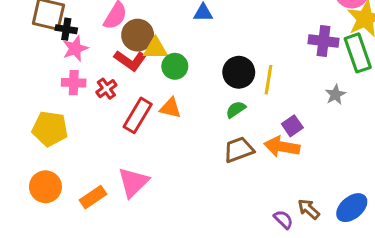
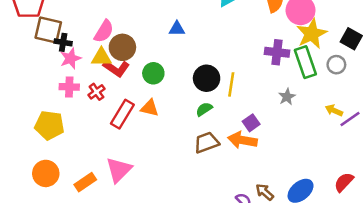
yellow triangle: (155, 48) -> (101, 57), moved

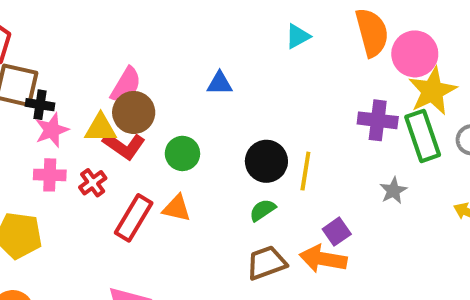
pink semicircle: (104, 31) -> (126, 85), moved

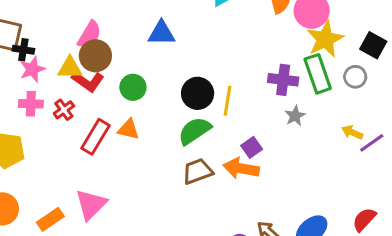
blue triangle: (220, 83) -> (161, 33), size x1.4
purple cross: (378, 120) -> (283, 80), moved
green semicircle: (263, 210) -> (195, 131), size x1.6

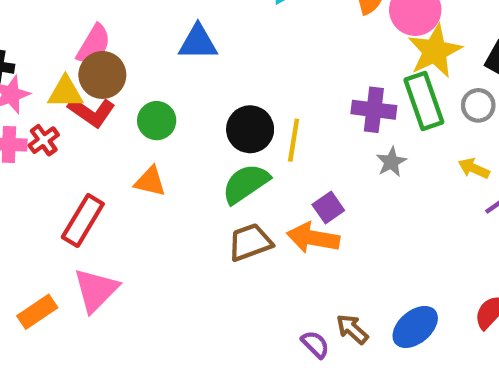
red cross: (64, 110) -> (44, 140), moved
yellow arrow: (352, 132) -> (474, 168), moved
red rectangle: (95, 137) -> (83, 221), moved

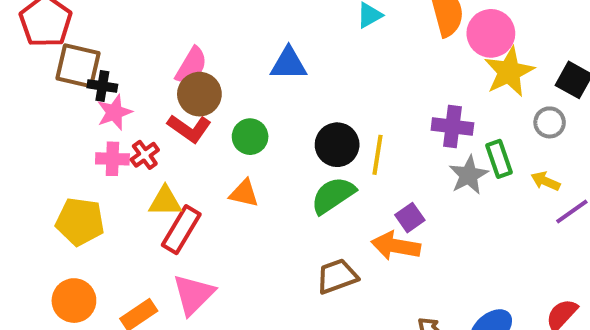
yellow triangle: (65, 92) -> (165, 201), moved
green rectangle: (424, 101) -> (499, 159), moved, size x0.7
gray star: (391, 162) -> (469, 175), size x1.4
brown trapezoid: (250, 242) -> (337, 276), moved

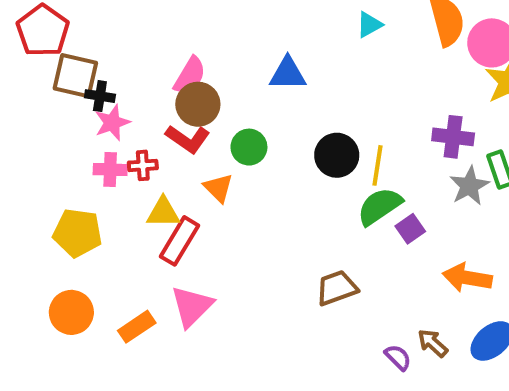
red cross: (145, 155) -> (143, 165), turned 32
orange triangle: (244, 193) -> (218, 188), moved, turned 32
green semicircle: (333, 195) -> (380, 206), moved
orange arrow: (396, 246) -> (467, 278), moved

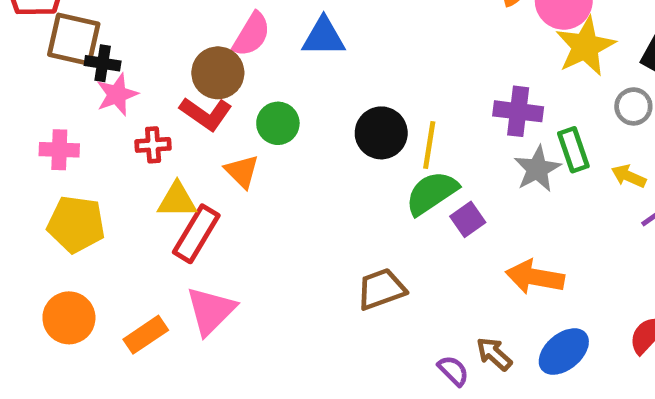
pink semicircle: (190, 76) -> (251, 34), moved
pink cross: (110, 170) -> (59, 150), moved

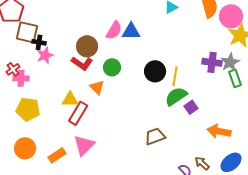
pink semicircle: (251, 34) -> (114, 30), moved
red cross: (153, 145) -> (13, 69), moved, turned -32
gray star: (537, 169) -> (230, 62), moved

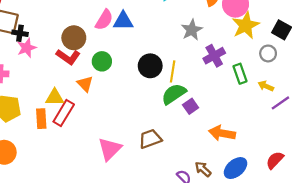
purple cross: (212, 62) -> (214, 56), turned -36
gray star: (230, 62) -> (192, 30), moved
pink triangle: (84, 145) -> (110, 149), moved
orange rectangle: (57, 155) -> (41, 119), moved, turned -60

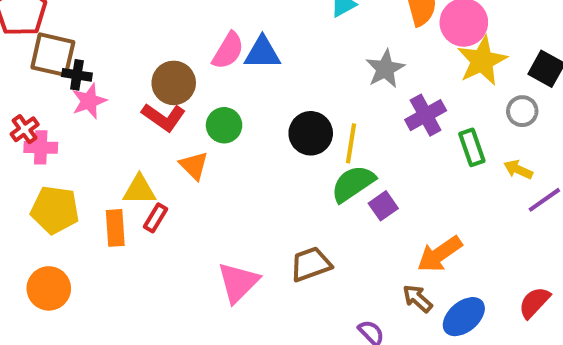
red rectangle: (64, 113) -> (156, 218), size x0.6
orange arrow: (222, 133) -> (440, 254), turned -45
brown arrow: (203, 169) -> (417, 298), moved

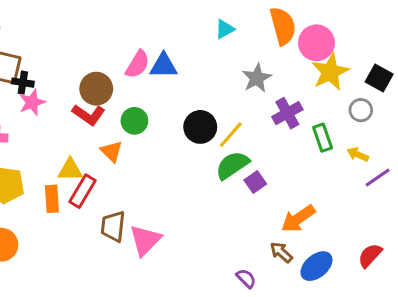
yellow line: (351, 143) -> (231, 135), turned 32
red rectangle: (156, 218) -> (82, 191), size x1.5
brown trapezoid: (311, 264) -> (113, 226), moved, turned -64

